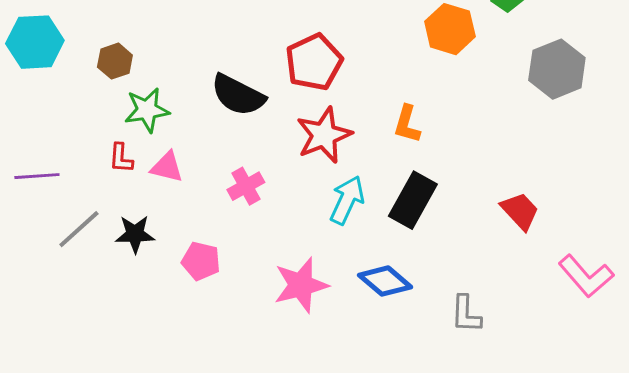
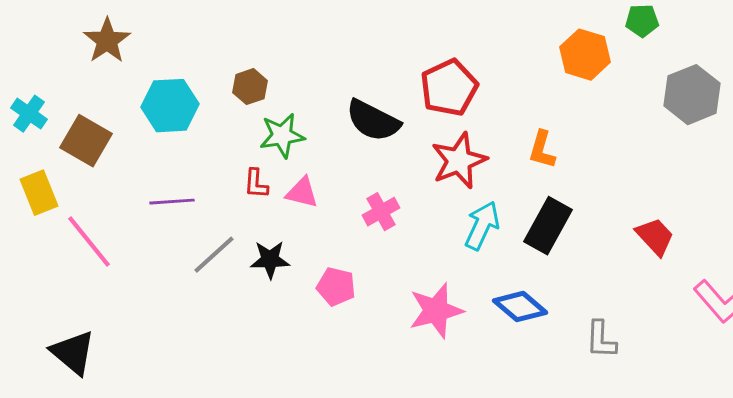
cyan hexagon: (35, 42) -> (170, 106), moved

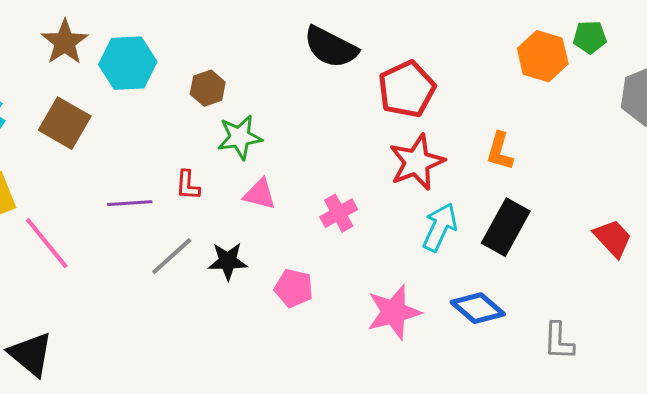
green pentagon: (642, 21) -> (590, 37), moved
cyan hexagon: (170, 106) -> (128, 63), moved
black semicircle: (373, 121) -> (331, 47), moved
brown square: (86, 141) -> (65, 123), moved
red L-shape: (256, 184) -> (188, 185), moved

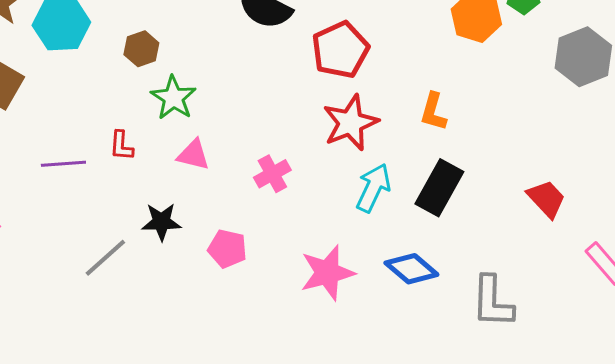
green star: (240, 137) -> (173, 98), turned -30
gray line: (172, 256) -> (105, 258), moved
gray L-shape: (559, 341) -> (492, 302), size x1.4

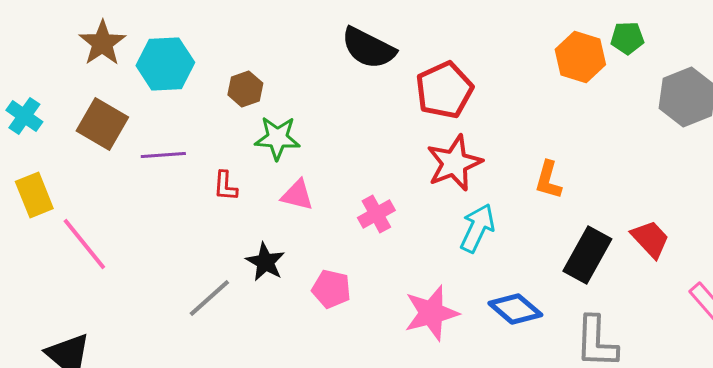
green star: (173, 98) -> (277, 138), turned -30
orange L-shape: (433, 112) -> (548, 180), moved
purple line: (63, 164) -> (163, 155), moved
black rectangle: (439, 188) -> (587, 255), moved
black star: (161, 222) -> (265, 262), turned 30

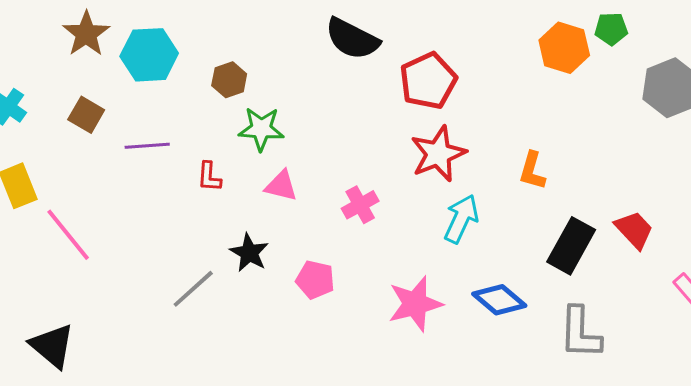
brown square: (102, 124) -> (86, 115), size x0.7

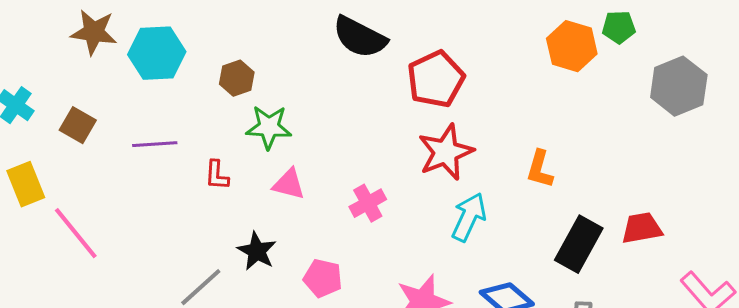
brown star: (86, 34) -> (94, 32), turned -30
brown square: (86, 115) -> (78, 125), moved
red trapezoid: (634, 230) -> (642, 228), turned -57

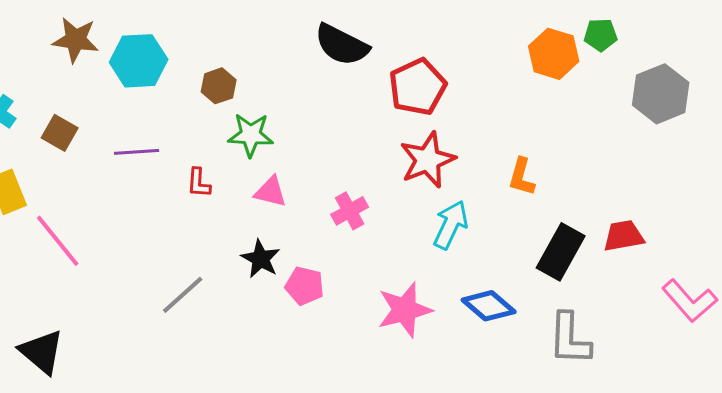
black star: (257, 251) -> (261, 259), moved

